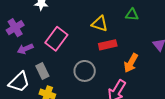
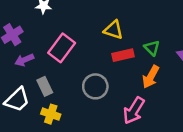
green triangle: (132, 15) -> (152, 48), moved, turned 40

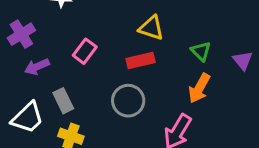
pink rectangle: (62, 48) -> (85, 51), size x0.7
red rectangle: (123, 55) -> (141, 60), moved

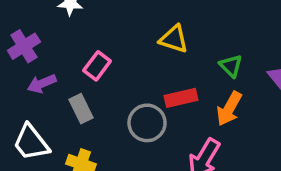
red rectangle: (141, 60) -> (181, 98), moved
gray rectangle: (63, 101) -> (81, 109), moved
white trapezoid: (28, 118) -> (31, 143), turned 96

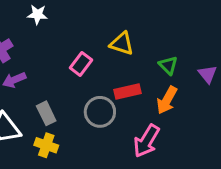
pink rectangle: (97, 66) -> (81, 64), moved
gray rectangle: (81, 109) -> (46, 113), moved

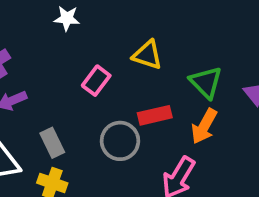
white star: (37, 14) -> (67, 18), moved
green triangle: (168, 65) -> (206, 82), size x1.4

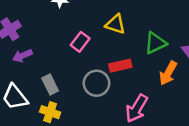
green triangle: (206, 82) -> (155, 43), turned 50
orange arrow: (204, 126) -> (168, 73), moved

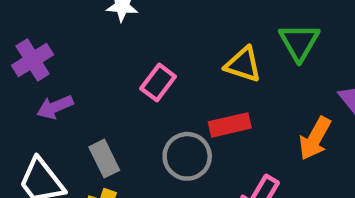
yellow triangle: (115, 24) -> (243, 64), moved
green triangle: (155, 43) -> (299, 42), moved, turned -35

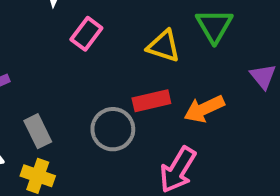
pink rectangle: (158, 82) -> (86, 34), moved
orange arrow: (315, 138) -> (204, 109), moved, turned 36

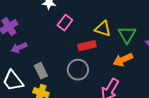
green triangle: (214, 26) -> (127, 35), moved
red rectangle: (151, 101) -> (87, 46), moved

